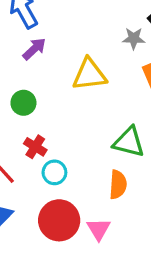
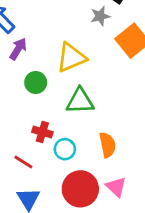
green circle: (23, 103) -> (36, 82), moved
green triangle: (129, 142) -> (80, 101), moved
orange semicircle: (118, 185) -> (108, 145), moved

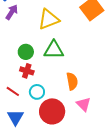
green circle: (36, 82) -> (26, 52), moved
cyan circle: (65, 149) -> (37, 92), moved
pink triangle: (116, 187) -> (83, 104), moved

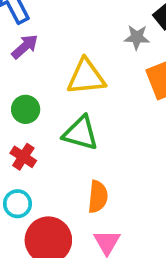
green circle: (26, 52) -> (26, 109), moved
cyan circle: (37, 92) -> (17, 204), moved

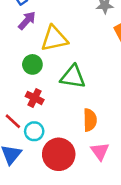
yellow triangle: (86, 77) -> (54, 39), moved

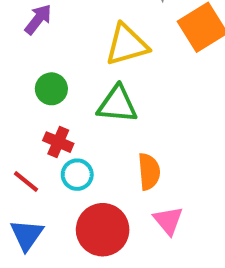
yellow triangle: (54, 39) -> (127, 45), moved
cyan circle: (34, 131) -> (77, 175), moved

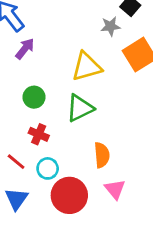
green triangle: (117, 104) -> (80, 108), turned -32
cyan circle: (77, 175) -> (48, 168), moved

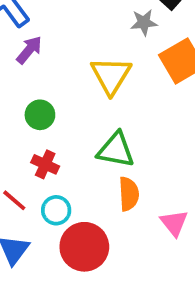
yellow triangle: (87, 67) -> (111, 76), turned -44
green triangle: (80, 108) -> (116, 150), moved, turned 36
pink triangle: (115, 189) -> (174, 223), moved

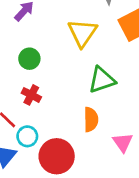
green triangle: (116, 150) -> (102, 80), moved, turned -32
cyan circle: (56, 210) -> (27, 136), moved

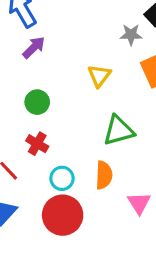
yellow triangle: (82, 33) -> (99, 76), size x0.7
cyan circle: (27, 136) -> (62, 178), moved

